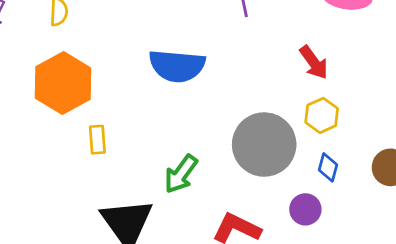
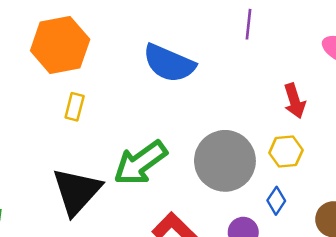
green arrow: (181, 174) -> (140, 163), size x1.4

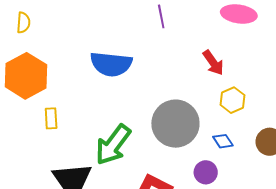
yellow hexagon: (286, 151) -> (232, 100), moved
blue diamond: (276, 201) -> (223, 141), turned -50

